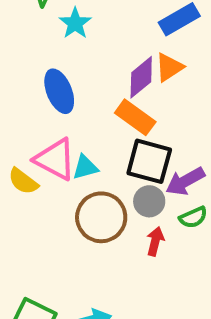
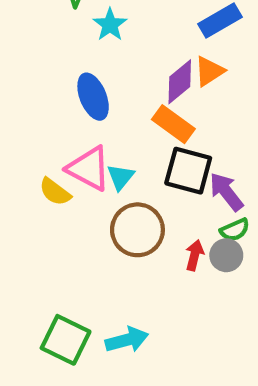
cyan triangle: (85, 167) -> (121, 177), turned -36
purple arrow: (185, 181) -> (226, 192), turned 81
gray circle: (149, 201) -> (226, 255), moved

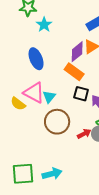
black square: (188, 171) -> (81, 94), size x0.7
red arrow: (195, 255) -> (84, 134), turned 48
green square: (66, 340) -> (23, 174), turned -30

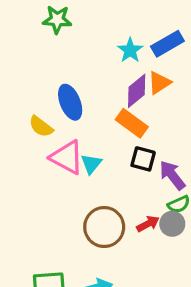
cyan star: (44, 25) -> (130, 50), moved
yellow semicircle: (18, 104) -> (41, 127), moved
brown circle: (57, 122) -> (104, 227), moved

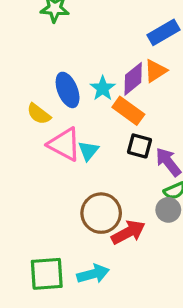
cyan star: (130, 50) -> (103, 88), moved
red arrow: (148, 224) -> (128, 232), moved, size x1.5

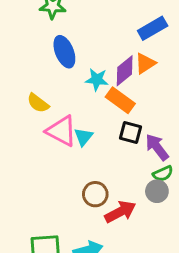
cyan star: (103, 88) -> (97, 80), turned -30
blue ellipse: (68, 90) -> (64, 52), moved
brown circle: (101, 213) -> (95, 194), size x0.7

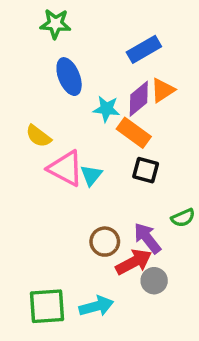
blue rectangle: (153, 28) -> (144, 49), moved
purple arrow: (157, 147) -> (147, 238), moved
gray circle: (157, 191) -> (154, 281), moved

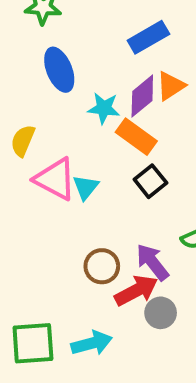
yellow semicircle: (38, 136) -> (23, 141), turned 76
black square: (146, 170) -> (150, 181), turned 36

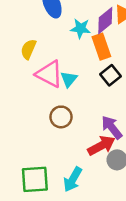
orange rectangle: (136, 137) -> (101, 47), turned 35
brown circle: (102, 266) -> (61, 117), moved
cyan arrow: (92, 343) -> (73, 179), turned 135

